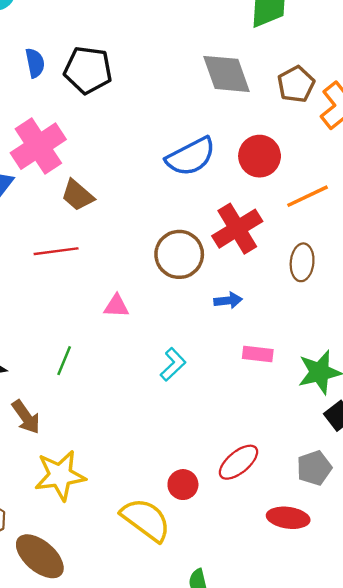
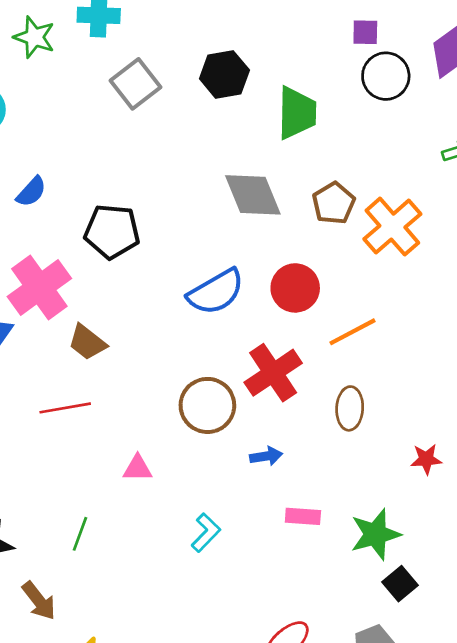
blue semicircle: (35, 63) -> (31, 192), turned 56
black pentagon: (88, 70) -> (112, 232), moved

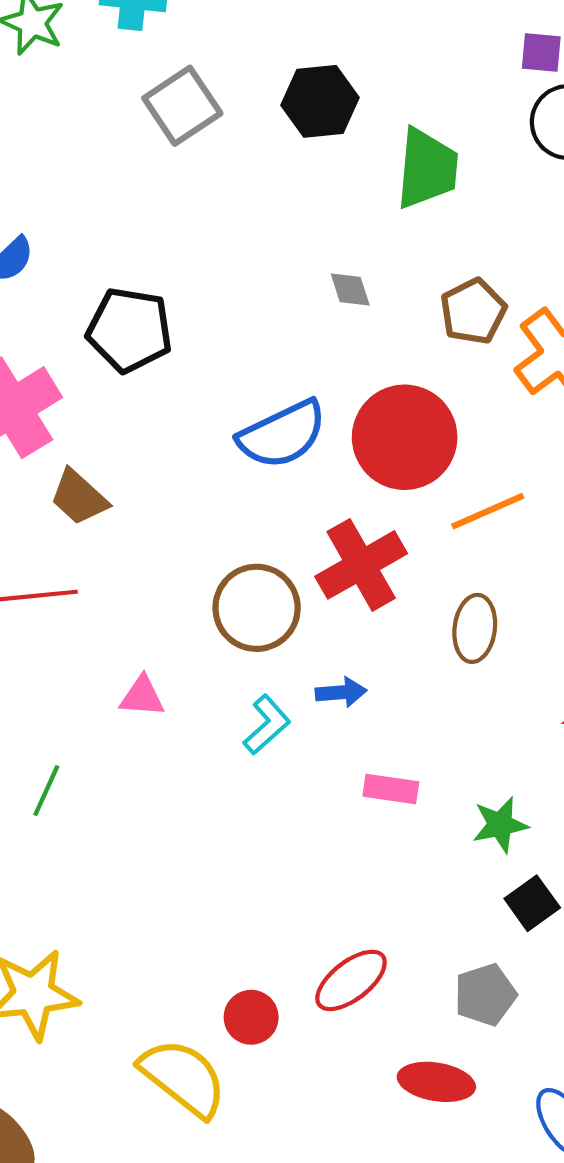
gray diamond: (253, 195) -> (350, 290), size x0.5
red circle: (295, 288) -> (405, 437), size x1.4
cyan L-shape: (206, 533) -> (267, 725), moved
green star: (375, 534) -> (500, 825), size x0.7

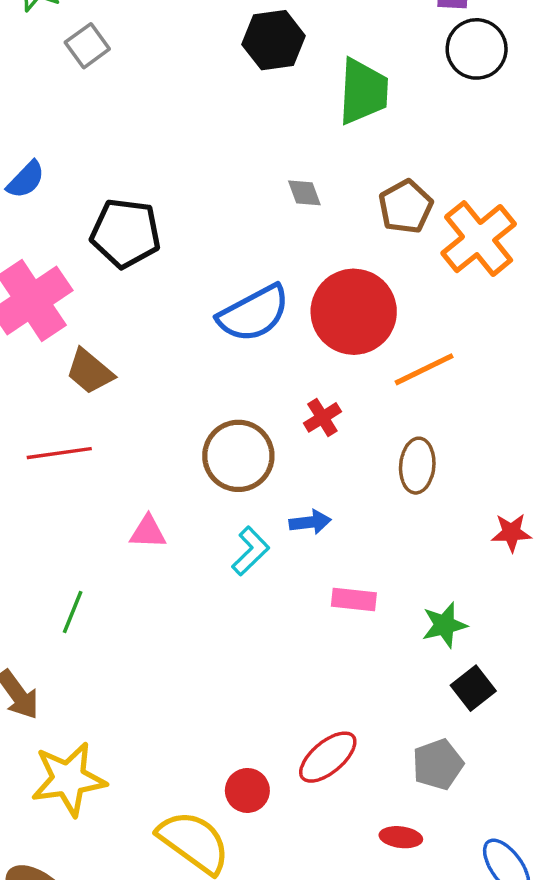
gray square: (182, 106) -> (87, 46), moved, size x0.7
red cross: (361, 565) -> (322, 417), size x0.5
red ellipse: (436, 1082) -> (401, 837), size x0.7

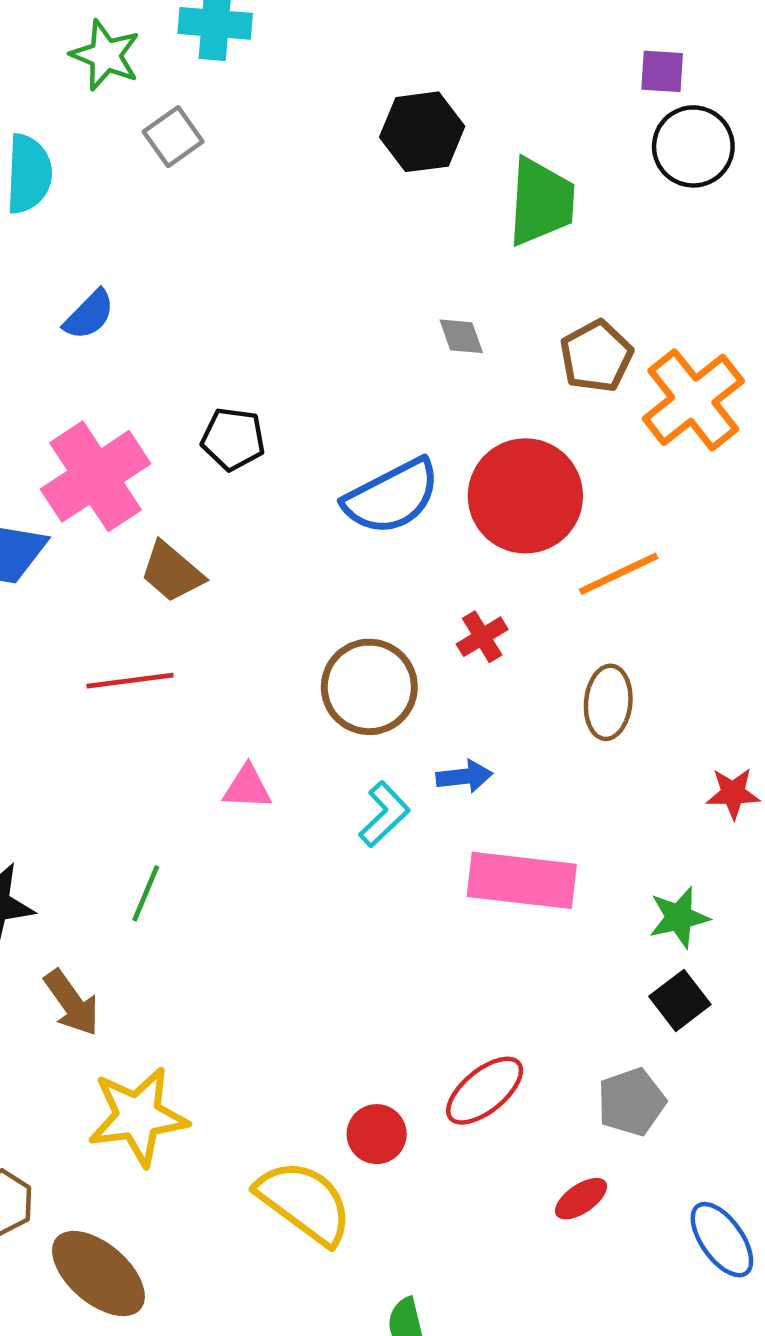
black pentagon: (126, 233) -> (233, 439), moved, size x0.7
pink rectangle: (354, 599) -> (522, 880), size x1.8
green star: (444, 625) -> (679, 917), moved
red ellipse: (401, 837) -> (581, 1199), turned -42

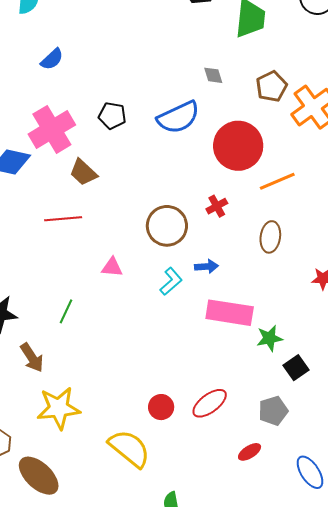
blue semicircle: (392, 497) -> (178, 117), moved
green star: (679, 917) -> (269, 338), moved
red circle: (377, 1134) -> (161, 407), moved

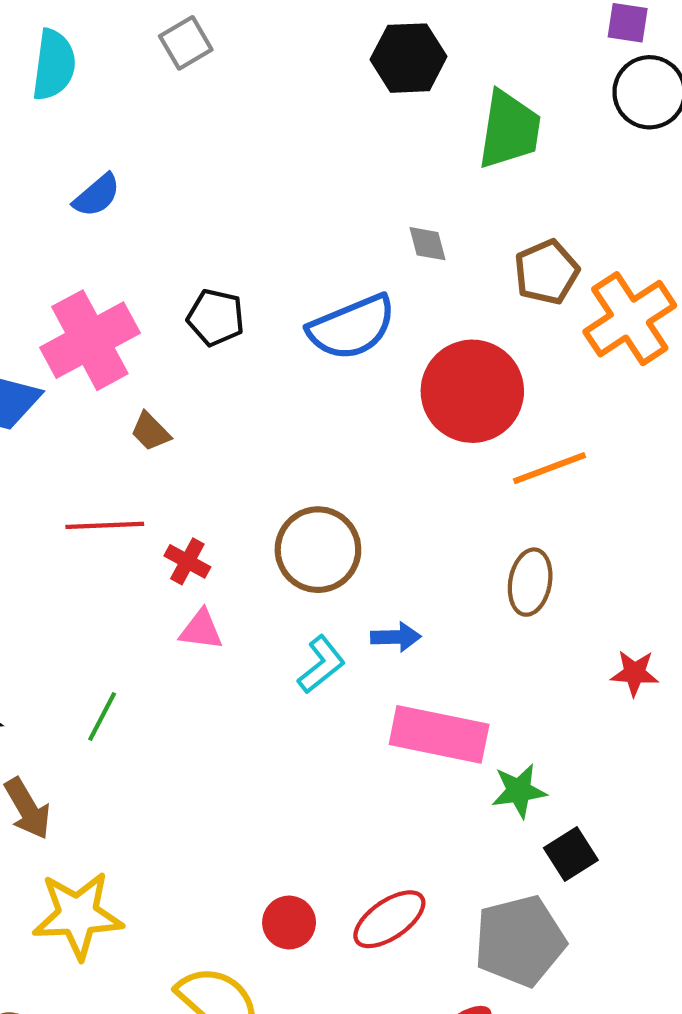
brown trapezoid: (83, 172) -> (151, 432), size x0.7
red cross: (217, 206) -> (187, 561), moved, turned -35
gray pentagon: (273, 411) -> (520, 941), size x1.5

